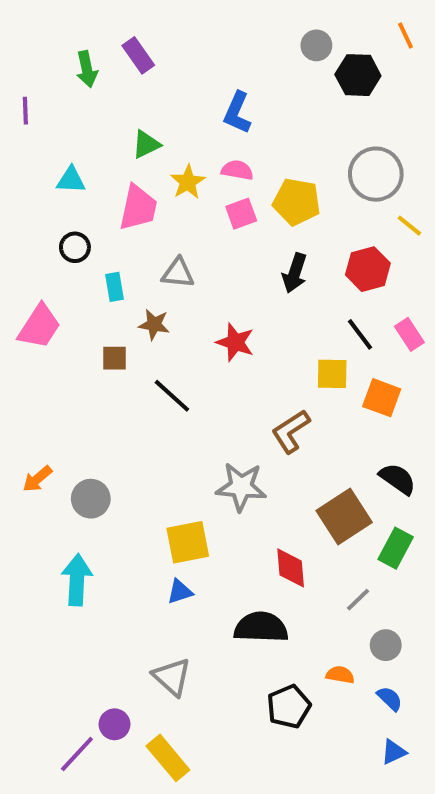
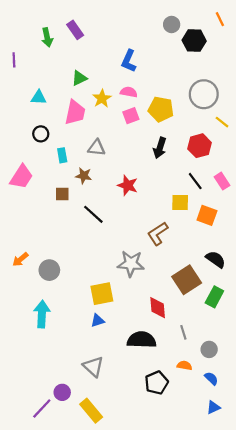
gray line: (358, 600) -> (183, 332), moved, turned -64

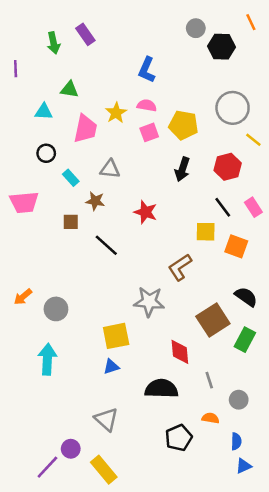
green triangle: (79, 78) -> (69, 90), moved, turned 35
cyan rectangle: (62, 155) -> (71, 178), turned -32
pink trapezoid: (21, 177) -> (24, 202), turned 52
blue semicircle: (211, 378) -> (236, 441), moved, turned 48

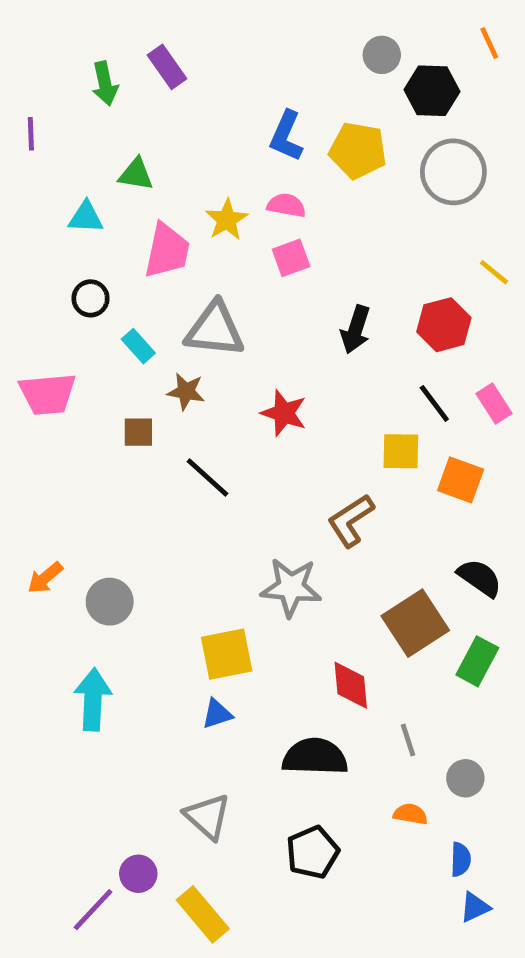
gray circle: (233, 108) -> (453, 172), moved
yellow pentagon: (184, 125) -> (358, 150), moved
gray triangle: (110, 169) -> (215, 329), size x1.5
black pentagon: (179, 438) -> (313, 852), moved

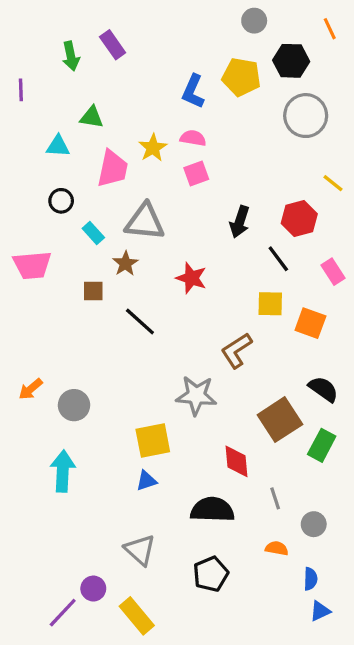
gray circle: (382, 55) -> (254, 21), moved
yellow pentagon: (358, 150) -> (241, 77), moved
brown star: (186, 392) -> (125, 264), turned 30
black line: (434, 403) -> (278, 259), moved

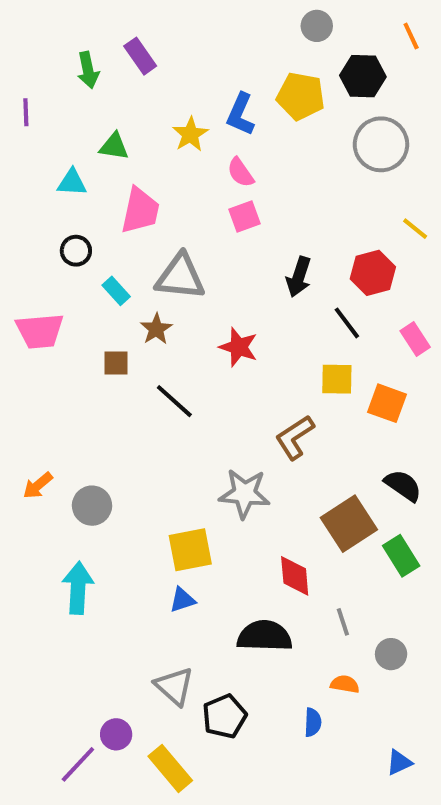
pink semicircle: (193, 138) -> (241, 172), turned -135
yellow star: (153, 148) -> (190, 134), moved
green rectangle: (322, 445) -> (401, 556), turned -60
black pentagon: (211, 574) -> (224, 716), moved
blue semicircle: (310, 579) -> (313, 722), moved

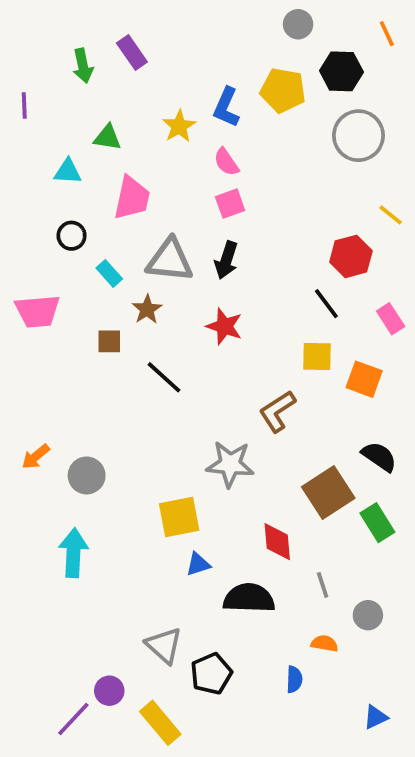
black arrow: (299, 277) -> (226, 260), moved
blue triangle: (182, 600) -> (198, 564), moved

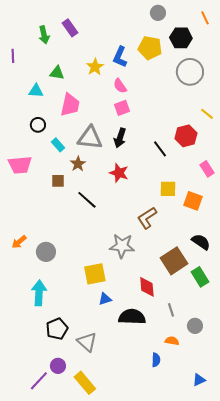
black line: (326, 304) -> (160, 149), moved
black pentagon: (211, 674) -> (57, 329), moved

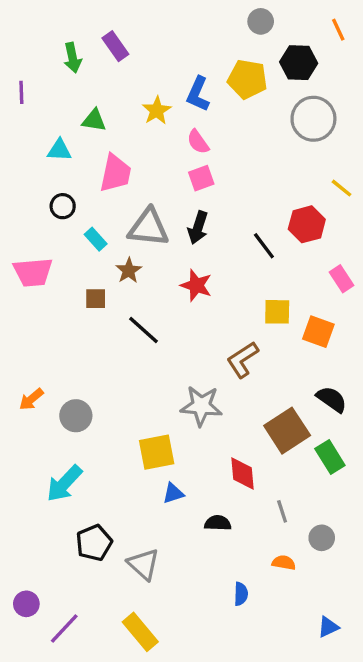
cyan arrow: (39, 293) -> (64, 483), turned -140
black semicircle: (132, 317) -> (218, 523), size x0.6
blue semicircle: (156, 360) -> (241, 594), moved
purple circle: (58, 366) -> (26, 604), moved

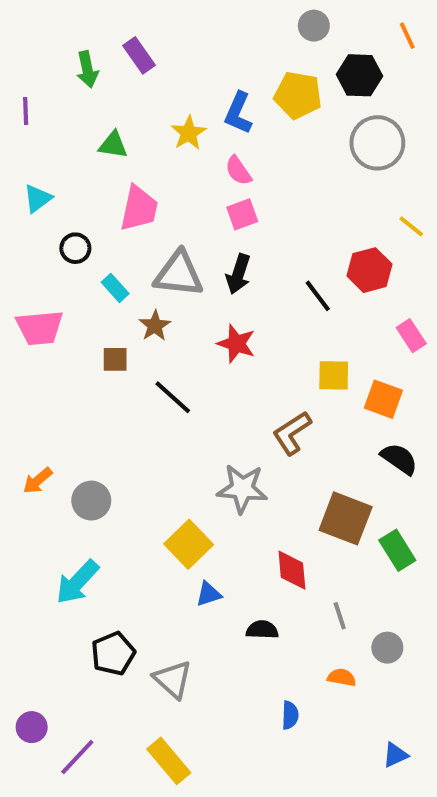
cyan triangle: (59, 150) -> (38, 199), moved, turned -40
black semicircle: (332, 399) -> (399, 459), moved
brown square: (287, 431) -> (346, 518), turned -36
yellow square: (157, 452) -> (189, 544), turned -33

